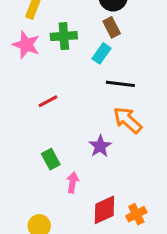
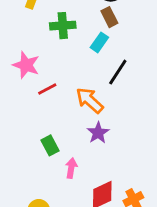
pink star: (26, 45) -> (26, 65), moved
black line: (120, 84) -> (118, 72), turned -64
orange arrow: (128, 120) -> (90, 100), moved

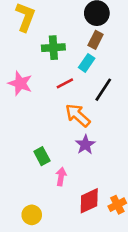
brown rectangle: (109, 17) -> (96, 40), turned 54
red line: (47, 89) -> (65, 83), moved

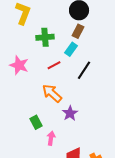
orange arrow: (78, 115) -> (52, 93), moved

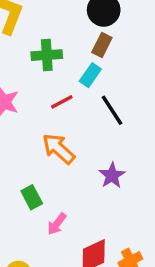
black line: (84, 70) -> (112, 110), turned -66
purple star: (70, 113) -> (112, 175), moved
pink arrow: (51, 138) -> (57, 224), turned -152

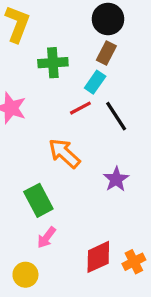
red line: (62, 102) -> (80, 108), moved
green rectangle: (32, 197) -> (38, 200), size x1.4
pink arrow: (57, 224) -> (47, 237), moved

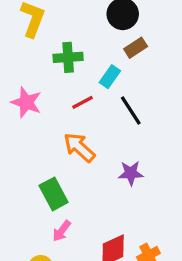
brown rectangle: (106, 53) -> (136, 48), moved, turned 30
red line: (80, 108) -> (83, 102), moved
purple star: (116, 179) -> (131, 173), turned 30

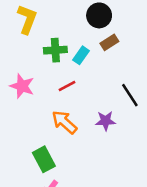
cyan rectangle: (110, 77) -> (81, 55), moved
black line: (131, 110) -> (130, 95), moved
purple star: (131, 173) -> (106, 121), moved

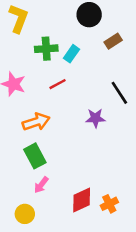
brown rectangle: (109, 42) -> (113, 41), moved
orange arrow: (64, 122) -> (36, 122), moved, turned 120

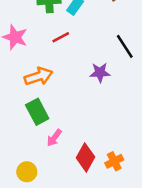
pink arrow: (41, 185) -> (54, 138), moved
red diamond: (82, 200) -> (86, 157), turned -36

